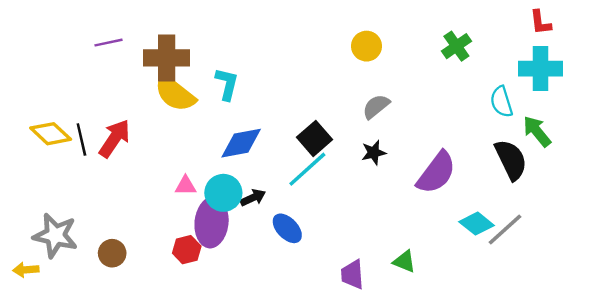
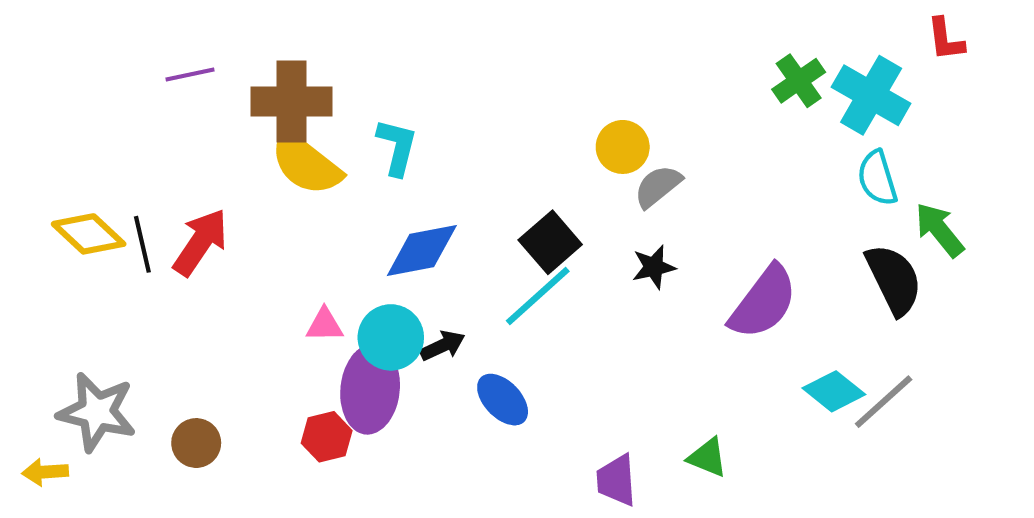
yellow circle: (367, 46) -> (623, 147), moved
cyan cross: (540, 69) -> (871, 95), moved, turned 30

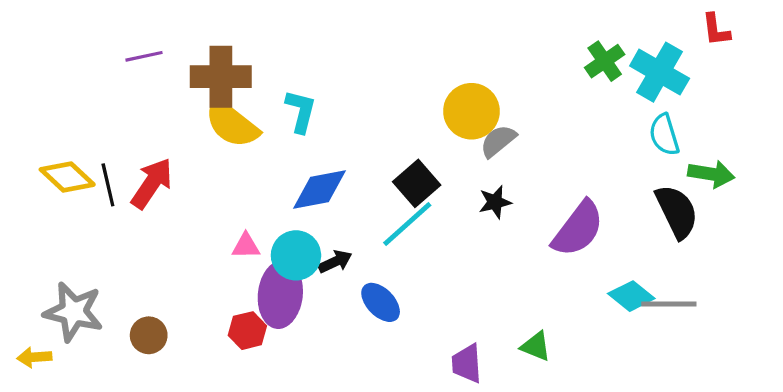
yellow circle: (623, 147) -> (471, 111), size x1.4
green arrow: (939, 230) -> (711, 174), turned 138
gray line: (884, 402) -> (669, 304), turned 42

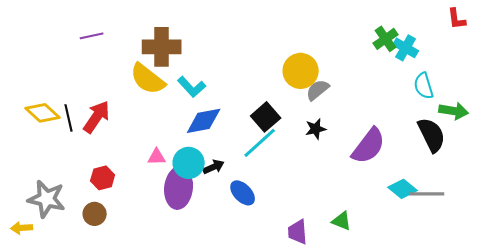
cyan cross: (660, 72) -> (406, 48), moved, size x0.7
brown cross: (221, 77) -> (162, 47), moved
cyan L-shape: (301, 111) -> (192, 87), moved, turned 124
red hexagon: (247, 331) -> (103, 178), moved

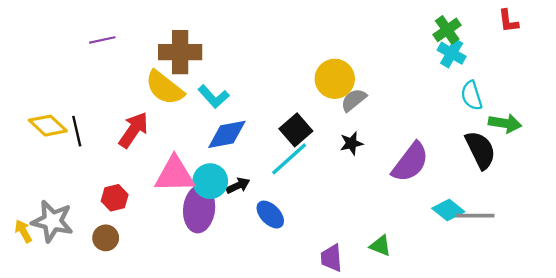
green cross: (386, 39) -> (447, 30), moved
red arrow: (97, 117) -> (133, 130), moved
pink triangle: (157, 157) -> (175, 174), size x2.0
yellow arrow: (22, 228) -> (23, 231), moved, turned 65

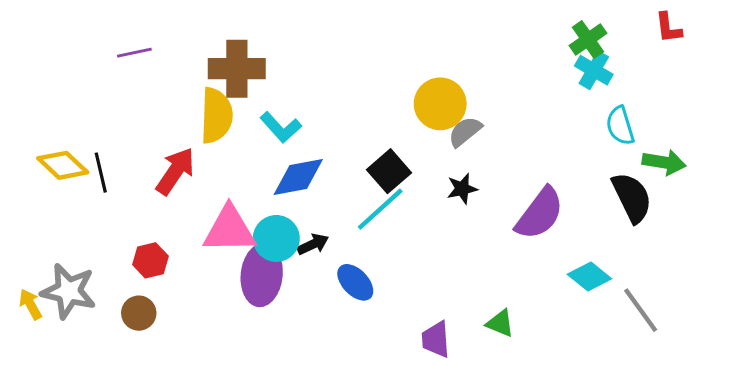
yellow semicircle: (165, 88) -> (216, 116), turned -126
gray line: (475, 216) -> (641, 310), moved, turned 54

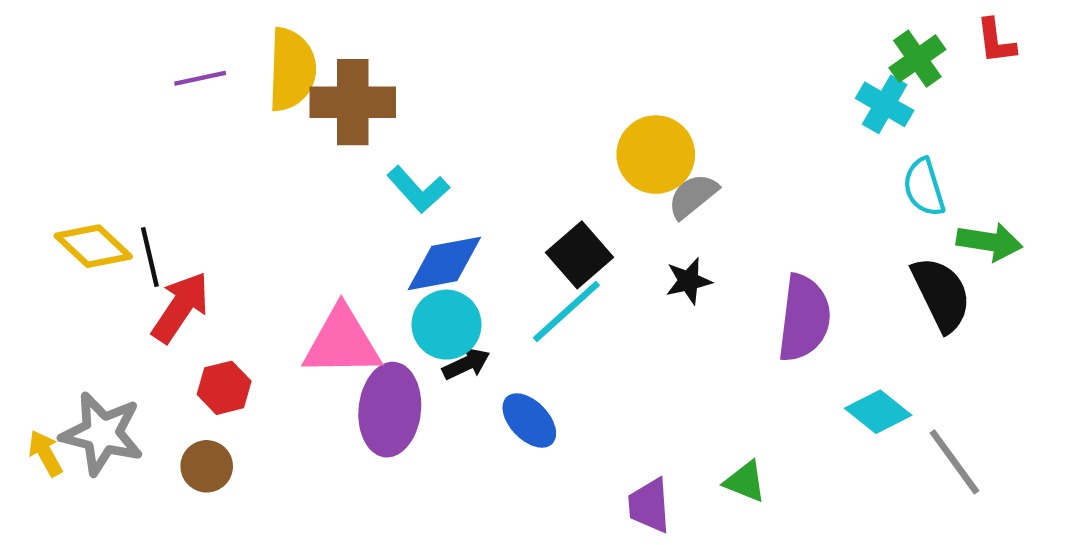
green cross: (588, 39) -> (917, 59), moved
yellow semicircle: (216, 116) -> (292, 70), moved
red arrow: (175, 171) -> (181, 307), moved
purple semicircle: (540, 214) -> (804, 318), turned -30
cyan circle: (276, 238) -> (446, 325), moved

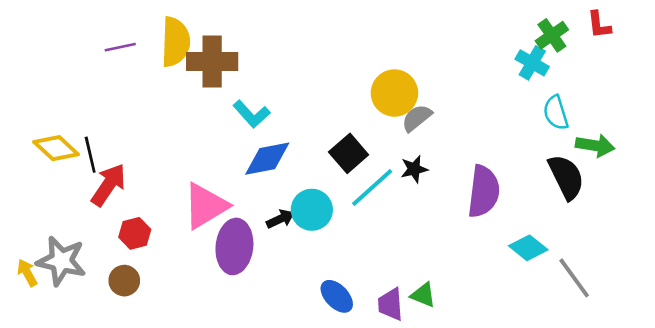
cyan line: (566, 312) -> (372, 187), moved
cyan circle: (446, 325) -> (312, 210), moved
pink triangle: (342, 342) -> (206, 206), turned -30
blue ellipse: (529, 421) -> (337, 296), moved
green triangle: (745, 482) -> (423, 295), moved

